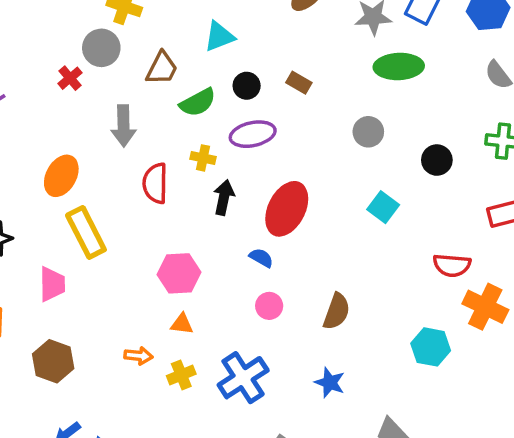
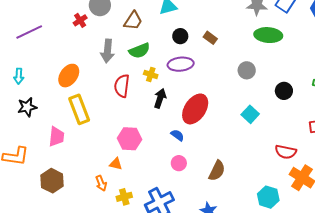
green semicircle: (198, 102) -> (139, 51), moved
orange triangle: (182, 324) -> (116, 164), moved
orange arrow: (138, 356) -> (101, 183), turned 56

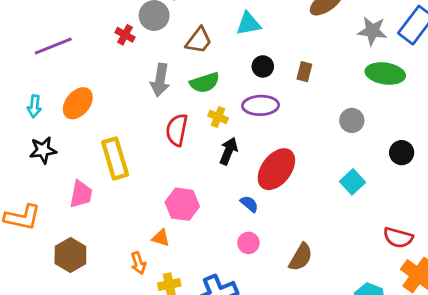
red cross: (80, 20) -> (125, 35), turned -32
brown rectangle: (210, 38) -> (304, 72), turned 64
orange ellipse: (69, 76) -> (78, 103), moved

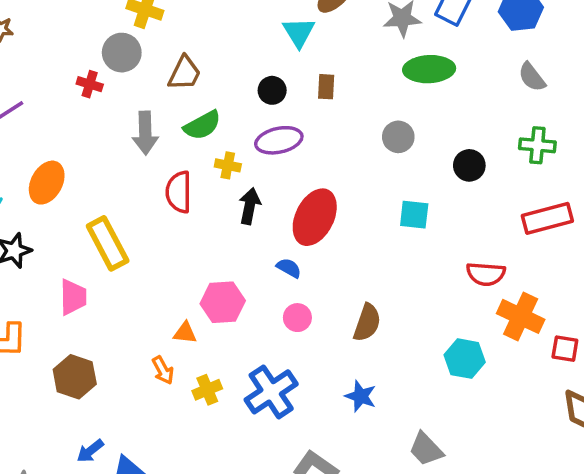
cyan triangle: (249, 24) -> (299, 32), moved, turned -40
cyan square: (352, 182) -> (414, 215), turned -30
pink hexagon: (182, 204) -> (223, 302), moved

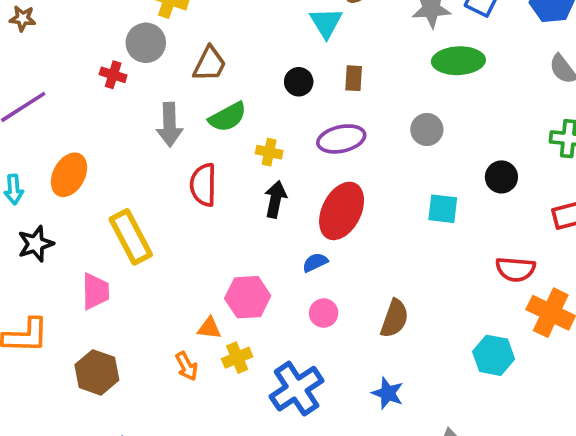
purple ellipse: (279, 140) -> (341, 139), moved
yellow cross: (228, 165) -> (269, 152), moved
black circle: (469, 165) -> (501, 177), moved
blue semicircle: (289, 268) -> (315, 262), turned -55
yellow cross: (207, 390) -> (237, 358), moved

